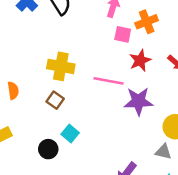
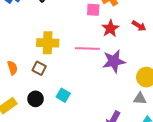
brown square: (55, 100) -> (39, 68), moved
black circle: (48, 149) -> (36, 99), moved

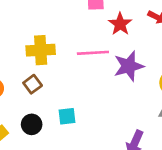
brown square: (39, 68) -> (33, 84), turned 32
cyan square: (63, 95) -> (67, 116), turned -32

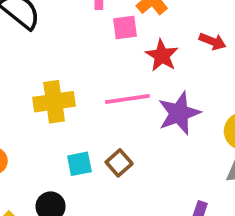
brown square: (33, 84) -> (119, 163), moved
cyan square: (67, 116) -> (79, 164), moved

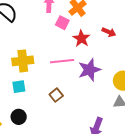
pink square: (125, 27) -> (62, 23), turned 32
cyan square: (79, 164) -> (19, 87), moved

